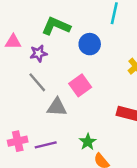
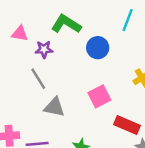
pink square: (80, 85) -> (99, 96), moved

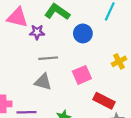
pink triangle: (20, 34) -> (17, 17), size x1.5
gray line: (38, 79) -> (48, 58), moved, turned -66

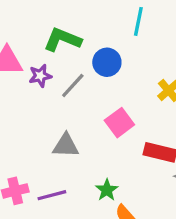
gray line: (48, 58) -> (73, 85), moved, turned -30

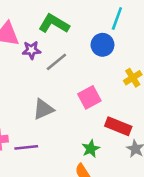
blue circle: (107, 62) -> (102, 45), moved
gray triangle: (66, 146) -> (43, 109), turned -35
green star: (107, 190) -> (91, 149), moved

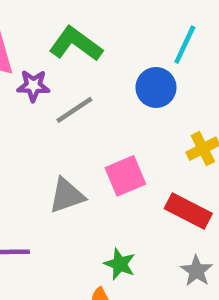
gray triangle: (43, 109) -> (67, 196), moved
red rectangle: (118, 126) -> (188, 211), moved
green star: (91, 149) -> (120, 264), turned -30

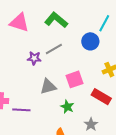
purple star: (33, 86) -> (34, 58), moved
green star: (120, 264) -> (67, 107), moved
gray star: (197, 271) -> (91, 124), moved

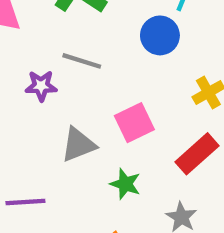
gray line: (54, 49) -> (82, 61), turned 54
red rectangle: (101, 97) -> (197, 154), turned -66

